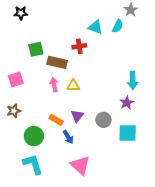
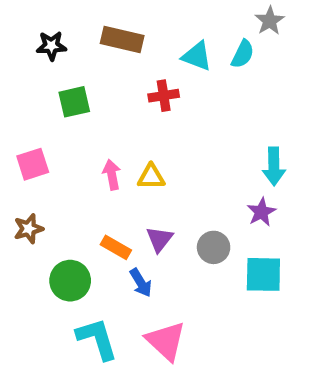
black star: (21, 13) -> (51, 46), moved
brown rectangle: (57, 62) -> (122, 39), moved
cyan L-shape: (33, 164) -> (97, 339), moved

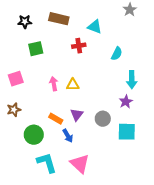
cyan semicircle: (243, 54) -> (117, 54), moved

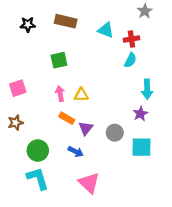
red cross: (79, 46) -> (131, 39), moved
green square: (36, 49) -> (59, 60), moved
orange rectangle: (56, 119) -> (67, 118), moved
blue arrow: (68, 136) -> (76, 152), turned -32
cyan L-shape: (47, 163) -> (38, 178), moved

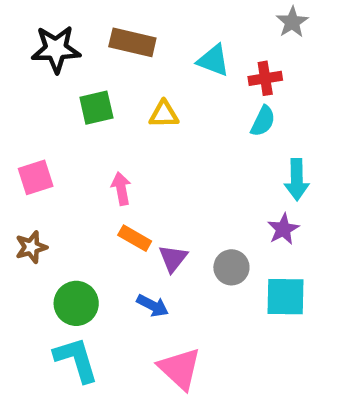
black star: (28, 25) -> (56, 49), size x1.5
green square: (59, 60) -> (96, 108), moved
yellow triangle: (81, 95) -> (164, 114), moved

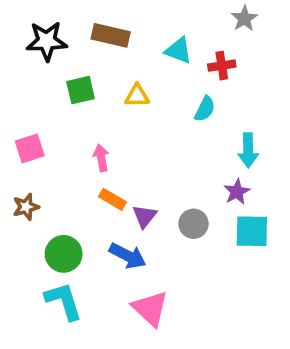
cyan semicircle: (263, 121) -> (205, 109), moved
cyan square: (285, 297) -> (252, 231), moved
blue arrow: (153, 306) -> (128, 256), size x1.4

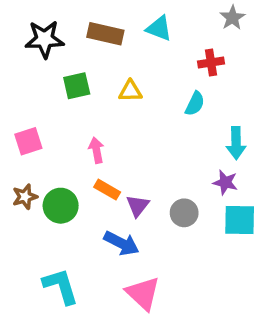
cyan triangle: (178, 51) -> (159, 28), moved
purple star: (237, 192) -> (225, 182), turned -30
green circle: (64, 254) -> (61, 206), moved

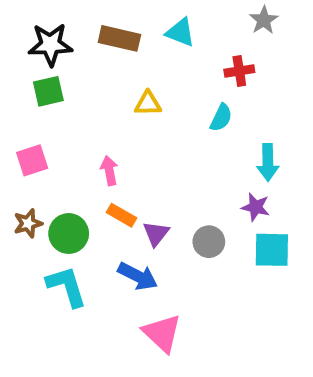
green square: (77, 86) -> (48, 91), moved
cyan L-shape: (61, 286) -> (67, 286), moved

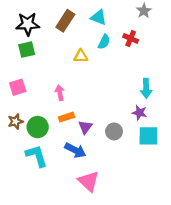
brown rectangle: (119, 38) -> (65, 21), turned -70
red cross: (239, 71) -> (131, 38), turned 32
cyan semicircle: (221, 118) -> (104, 42), moved
orange rectangle: (121, 215) -> (66, 117), turned -48

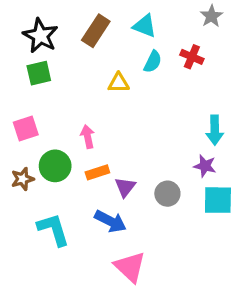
black star: (28, 24) -> (40, 36), turned 30
green circle: (38, 127) -> (55, 166), moved

